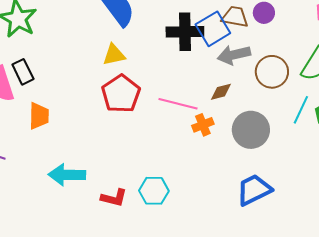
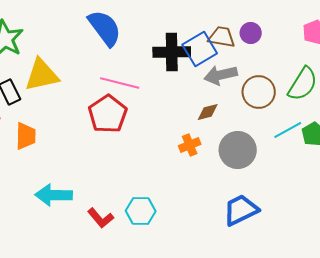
yellow triangle: (114, 55) -> (42, 75), moved, size x1.5
pink line: (178, 104) -> (120, 83), moved
cyan line: (301, 110) -> (288, 130), turned 36
red L-shape: (114, 198) -> (101, 218), turned 36

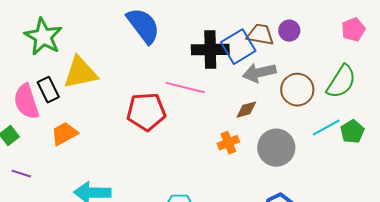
pink line: (120, 83) -> (185, 88), moved
red pentagon: (108, 114) -> (146, 112), turned 30
orange trapezoid: (26, 136) -> (64, 134), turned -120

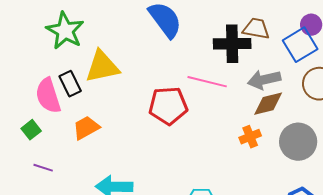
brown trapezoid: (260, 35) -> (256, 29), moved
blue square: (238, 47) -> (300, 45), moved
gray arrow: (259, 73) -> (264, 80), moved
brown diamond: (246, 110) -> (268, 104), size x1.4

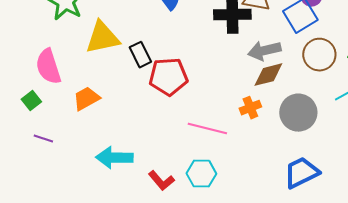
pink line: (207, 82) -> (207, 129), moved
black rectangle: (70, 84) -> (140, 55), moved

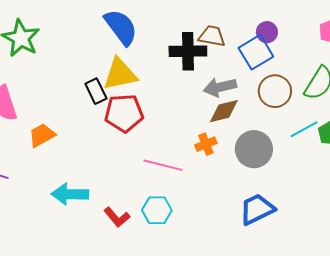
yellow triangle: (102, 38) -> (120, 74), moved

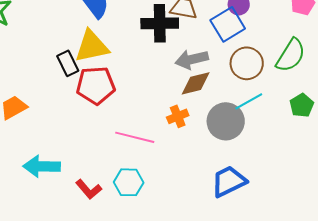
cyan line: (304, 129) -> (249, 101), moved

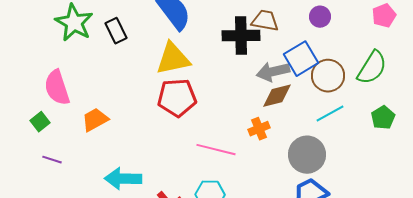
blue square: (228, 24) -> (301, 59), moved
black rectangle: (68, 63) -> (116, 31), moved
gray circle: (226, 121) -> (307, 155), moved

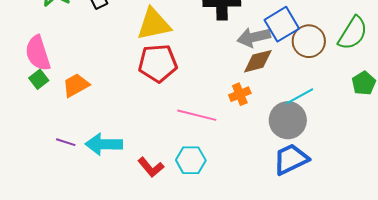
cyan line: (330, 114) -> (300, 96), moved
green square: (40, 122) -> (39, 79), moved
purple line: (52, 160) -> (66, 142), moved

